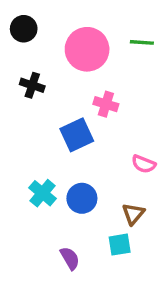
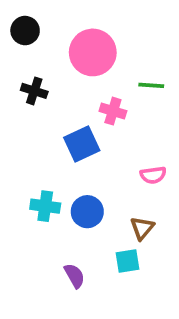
green line: (142, 42) -> (151, 85), moved
pink semicircle: (144, 164) -> (153, 175), turned -30
cyan cross: (43, 193) -> (45, 206), turned -32

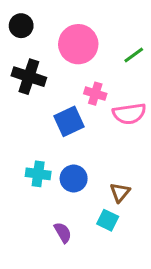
green line: (151, 85) -> (134, 55), moved, turned -40
black cross: (34, 91) -> (29, 77), size x1.5
pink semicircle: (153, 175) -> (129, 114), moved, size x1.5
cyan square: (128, 261) -> (108, 220), turned 35

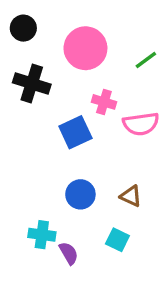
cyan cross: (38, 174) -> (42, 235), moved
brown triangle: (120, 192) -> (131, 196), moved, turned -45

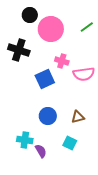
black circle: (23, 28) -> (30, 15), moved
green line: (146, 60) -> (87, 27), moved
brown triangle: (131, 196) -> (78, 117), turned -40

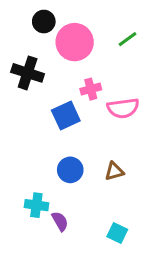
pink cross: (62, 61) -> (91, 89), turned -32
cyan square: (70, 143) -> (117, 233), moved

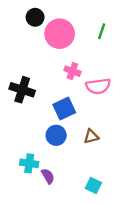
green line: (127, 39) -> (102, 31), turned -35
black cross: (28, 73) -> (22, 90), moved
pink cross: (91, 89) -> (72, 71), turned 35
blue square: (66, 116) -> (64, 108), moved

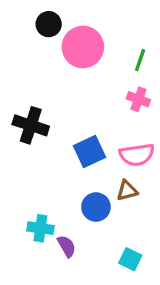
green line: (102, 31) -> (140, 60), moved
pink cross: (72, 71) -> (138, 99), moved
pink semicircle: (98, 86) -> (137, 155), moved
blue circle: (56, 135) -> (96, 207), moved

